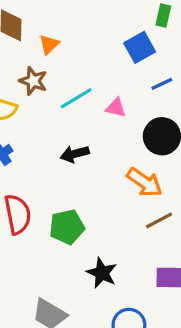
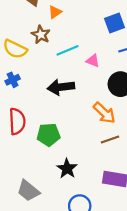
black arrow: (75, 154) -> (61, 87), size x1.4

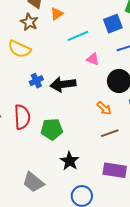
brown star: (41, 35) -> (29, 22), moved
cyan line: (67, 50) -> (78, 36), moved
blue cross: (13, 80) -> (36, 81), moved
orange arrow: (104, 113) -> (104, 108), size x0.7

